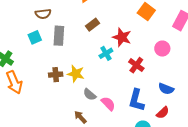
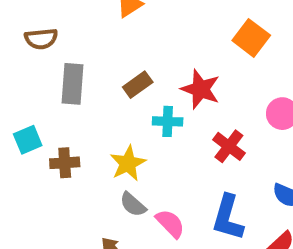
brown rectangle: (93, 25) -> (138, 85), moved
cyan square: (35, 37) -> (28, 140), moved
cyan cross: (106, 53) -> (168, 121), turned 32
yellow star: (76, 74) -> (128, 163), moved, turned 30

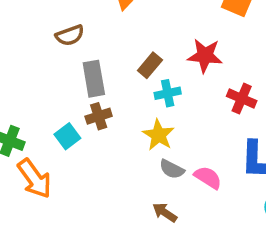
brown semicircle: (41, 39) -> (70, 35), moved
cyan cross: (168, 121) -> (168, 93), moved
brown cross: (65, 163) -> (99, 116), moved

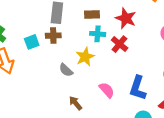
brown rectangle: (150, 65) -> (92, 15), turned 32
red cross: (242, 99) -> (120, 44), moved
gray semicircle: (172, 169) -> (66, 70), moved

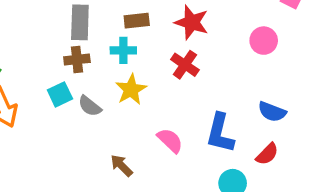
cyan cross: (98, 34) -> (123, 50), moved
cyan square: (32, 42) -> (60, 94), moved
gray semicircle: (66, 70) -> (90, 106), moved

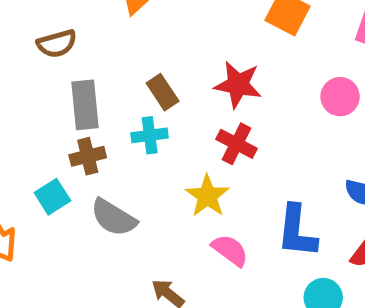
brown rectangle: (137, 21) -> (163, 92), turned 70
yellow star: (131, 90) -> (207, 196), moved
cyan square: (60, 94) -> (52, 197), moved
gray semicircle: (90, 106) -> (114, 218), size x1.4

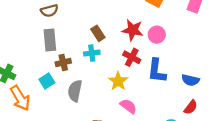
pink circle: (340, 97) -> (157, 35), moved
gray rectangle: (85, 105) -> (50, 40), moved
gray semicircle: (114, 218) -> (75, 91), turned 70
blue L-shape: (297, 231) -> (157, 71), moved

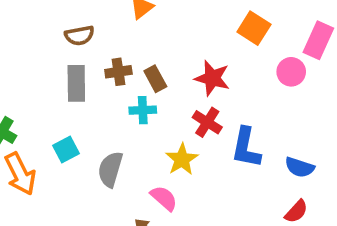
pink circle: (157, 35) -> (291, 72), moved
brown cross: (63, 63) -> (118, 72), moved
pink semicircle: (128, 106) -> (164, 198), moved

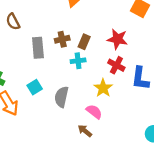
brown semicircle: (79, 35) -> (13, 22), moved, turned 77
brown rectangle: (155, 79) -> (84, 42), turned 56

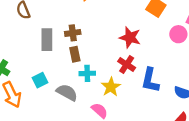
brown rectangle: (84, 42) -> (75, 54), moved, turned -40
cyan cross: (78, 61) -> (87, 73), moved
gray semicircle: (61, 97) -> (67, 92), turned 102

